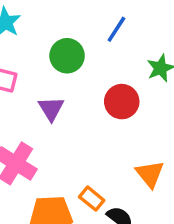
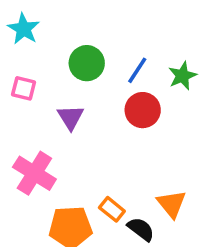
blue line: (116, 29) -> (137, 70), moved
orange triangle: (150, 174) -> (172, 204), moved

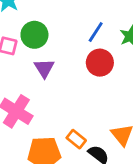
green circle: (87, 63) -> (34, 35), moved

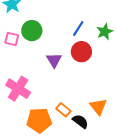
purple triangle: (44, 68) -> (54, 60), moved

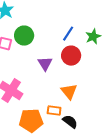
orange triangle: (98, 107) -> (69, 92), moved
orange rectangle: (63, 110) -> (54, 111), turned -32

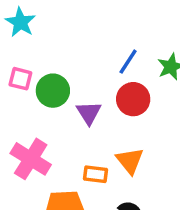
green circle: (24, 36) -> (53, 91), moved
orange rectangle: (54, 111) -> (96, 174), moved

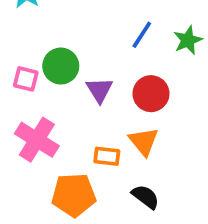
pink square: (20, 79) -> (26, 79), moved
red circle: (133, 99) -> (151, 94), moved

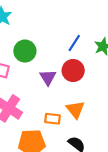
green circle: (61, 66) -> (25, 51), moved
red circle: (151, 94) -> (73, 71), moved

